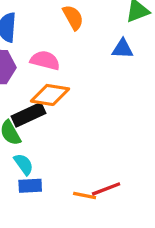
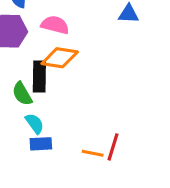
black rectangle: (29, 115) -> (39, 77), turned -64
red line: (106, 189) -> (113, 147), turned -52

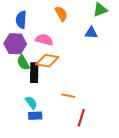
green semicircle: (22, 94) -> (23, 63), moved
orange line: (93, 153) -> (68, 96), moved

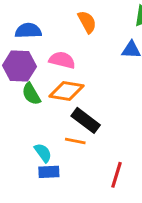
blue semicircle: (21, 20) -> (28, 31), turned 84
black rectangle: (34, 73) -> (86, 120), moved, turned -54
orange line: (68, 96) -> (75, 141), moved

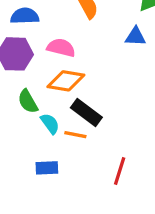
green semicircle: (31, 94) -> (28, 101), moved
cyan semicircle: (43, 153) -> (50, 124), moved

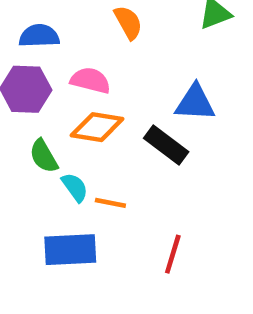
blue triangle: (135, 37) -> (195, 103), moved, size x1.4
black rectangle: (86, 113) -> (166, 145), moved
blue rectangle: (47, 168) -> (70, 250), size x1.6

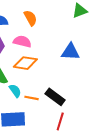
orange semicircle: (128, 23) -> (30, 18), moved
black rectangle: (166, 145) -> (55, 97), moved

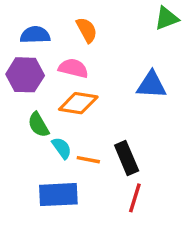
black rectangle: (55, 97) -> (127, 158), turned 30

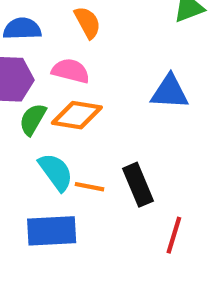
green semicircle: (38, 125) -> (33, 119), moved, turned 60
cyan semicircle: (62, 148) -> (56, 172), size x1.4
red line: (135, 198) -> (174, 235), moved

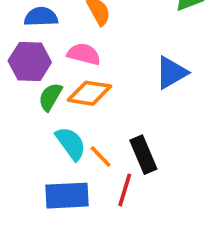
blue triangle: (170, 92) -> (171, 73), turned -33
orange line: (90, 187) -> (101, 156), turned 35
red line: (174, 235) -> (125, 190), moved

